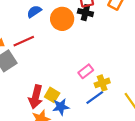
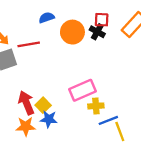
pink rectangle: (86, 71) -> (83, 90), size x1.6
red arrow: (36, 97) -> (26, 103), turned 130
blue line: (95, 98) -> (108, 120), moved

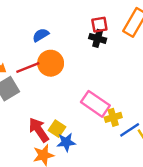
orange circle: (72, 32) -> (51, 63), moved
pink rectangle: (83, 90) -> (95, 104), turned 70

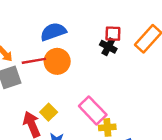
blue semicircle: (41, 35) -> (53, 32), size x1.5
yellow square: (57, 129) -> (49, 112), moved

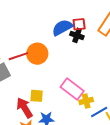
blue semicircle: (53, 32) -> (62, 28), moved
yellow square: (49, 112) -> (37, 96), turned -32

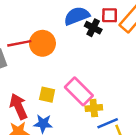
red square: (79, 24) -> (110, 15), moved
yellow square: (37, 96) -> (47, 95), moved

